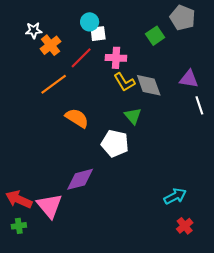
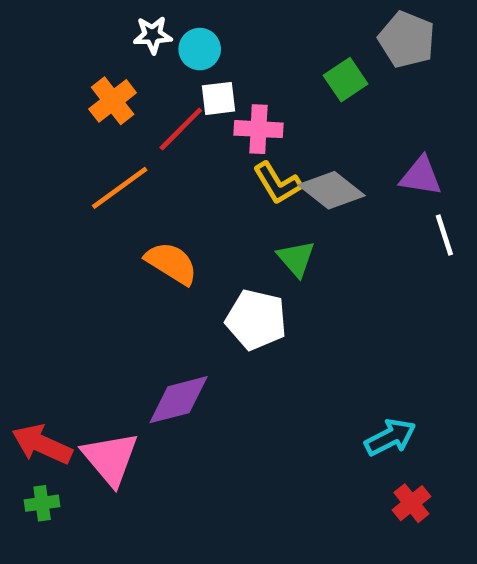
white star: (34, 30) -> (153, 35), moved
white square: (98, 34) -> (218, 98), moved
gray diamond: (149, 85) -> (331, 190), turned -32

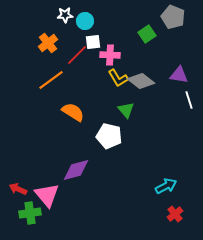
red arrow: (42, 444) -> (18, 189), size x0.7
green cross: (42, 503) -> (30, 213), moved, size x1.5

